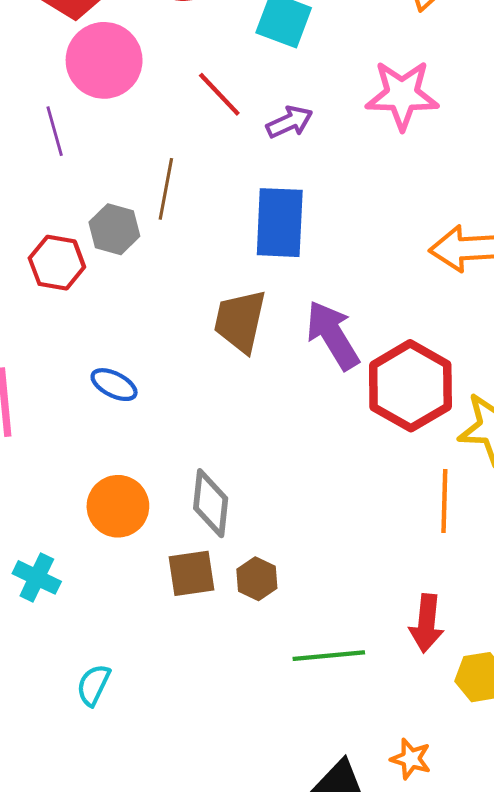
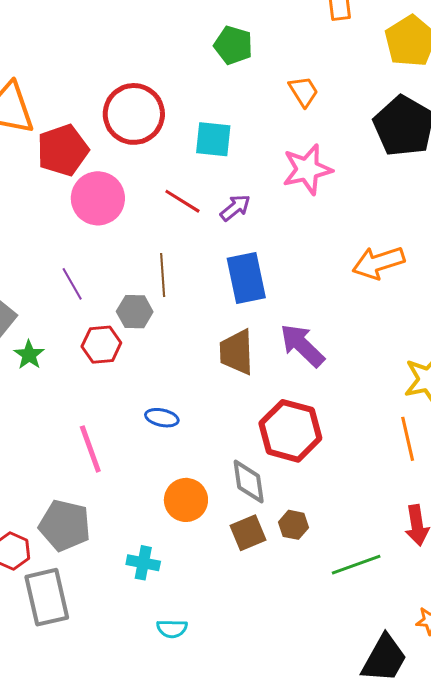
purple line: (55, 131) -> (72, 284), moved
red hexagon: (410, 386) -> (290, 431), moved
cyan semicircle: (93, 685) -> (172, 629), moved, turned -100

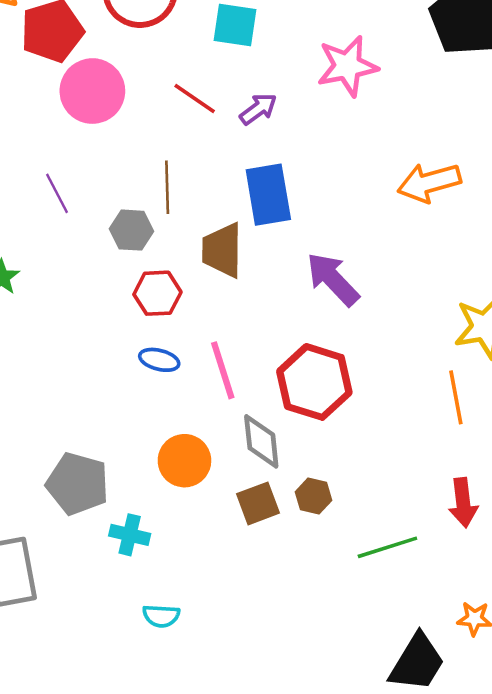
red hexagon: (101, 345) -> (157, 293), moved
brown trapezoid: (237, 352) -> (222, 250), moved
pink line: (90, 449) -> (223, 370), moved
gray pentagon: (65, 525) -> (77, 484), moved

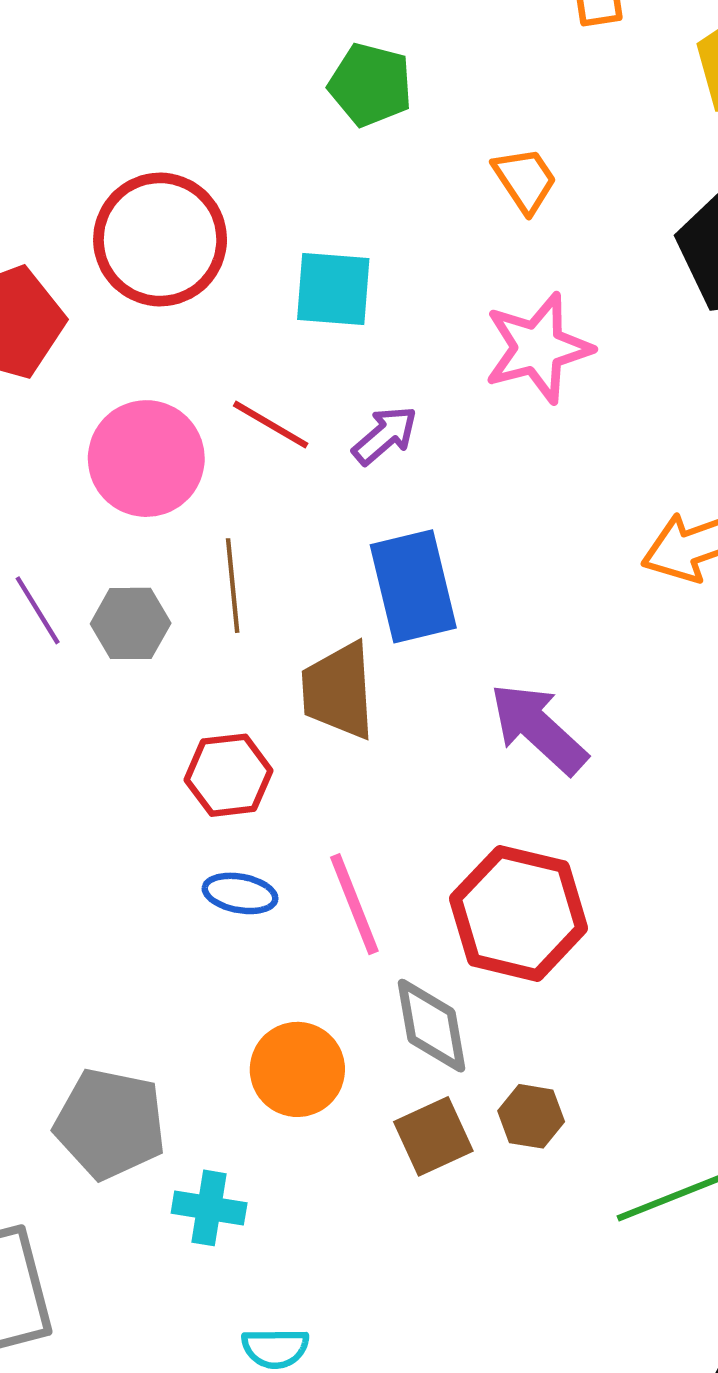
pink circle: (92, 91) -> (146, 459), moved
gray hexagon: (132, 230) -> (131, 623), moved

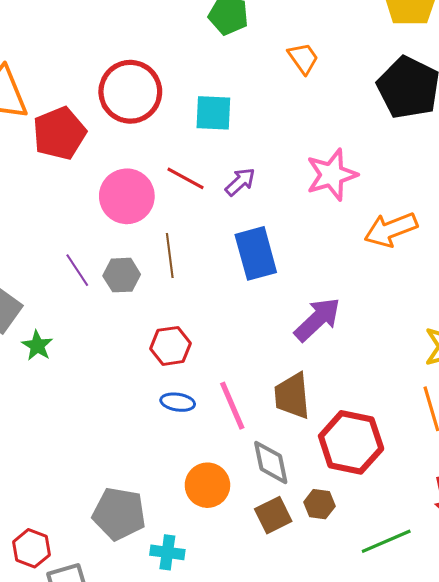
pink star: (538, 348) -> (332, 175), moved
brown trapezoid: (338, 691) -> (292, 396), moved
purple arrow: (538, 728) -> (317, 319), turned 96
red hexagon: (519, 913) -> (351, 442), moved

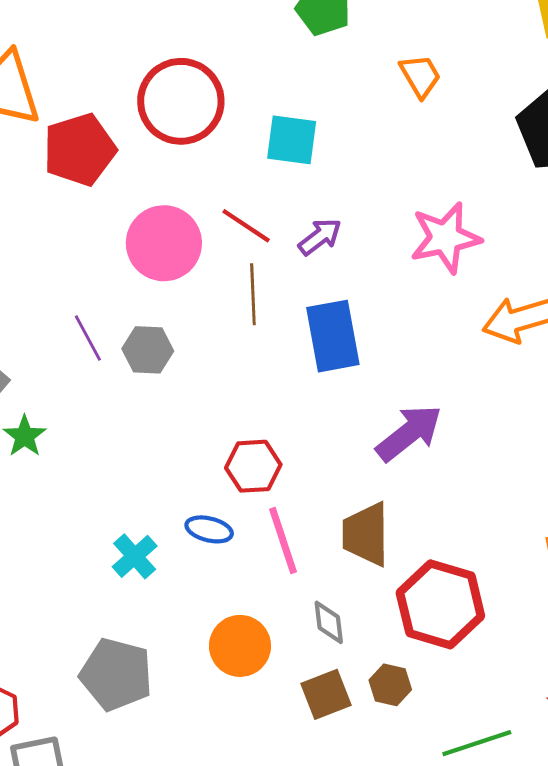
brown line: (170, 256) -> (253, 294), moved
red hexagon: (170, 346) -> (253, 466), moved
gray diamond: (271, 462) -> (329, 622), size x0.7
cyan cross: (167, 552) -> (135, 556), moved, turned 36

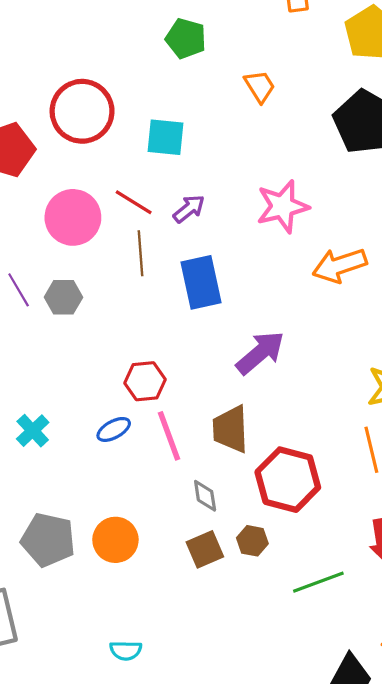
blue ellipse: (209, 529) -> (114, 429), turned -40
cyan cross: (135, 556) -> (33, 431), moved
orange circle: (240, 646) -> (115, 540), moved

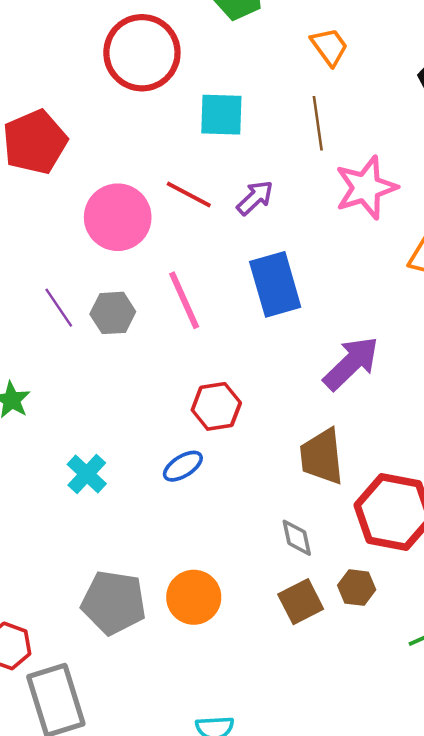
red circle: (82, 111) -> (142, 53), moved
brown line: (140, 253) -> (318, 123), moved
pink line: (169, 436) -> (184, 300), moved

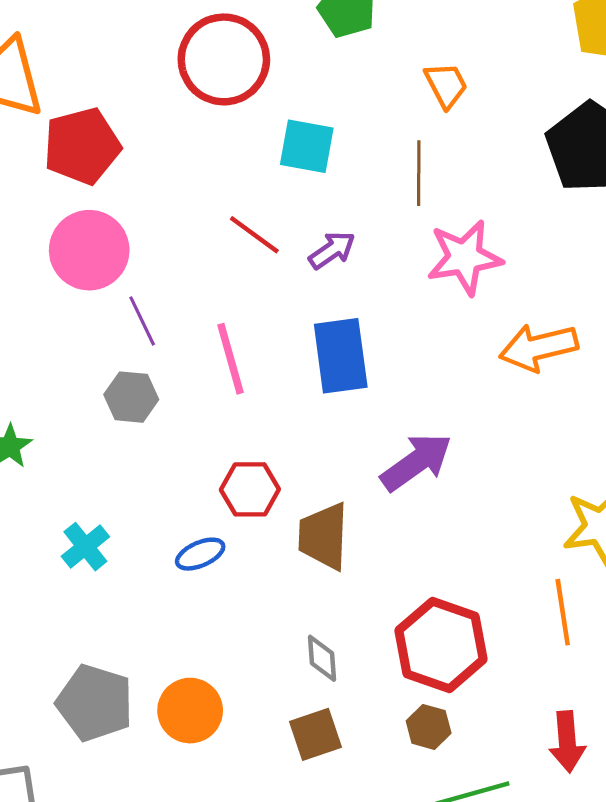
pink circle: (118, 217) -> (89, 250), moved
purple line: (59, 308) -> (142, 321), moved
gray hexagon: (113, 313) -> (131, 397), moved
brown trapezoid: (322, 457) -> (323, 536), moved
brown hexagon: (357, 588) -> (429, 727), moved

